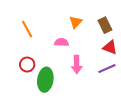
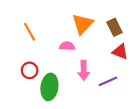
orange triangle: (76, 22) -> (83, 24), size x1.5
purple line: (107, 69) -> (108, 81), moved

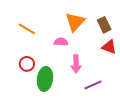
orange line: (30, 32) -> (27, 29), turned -30
purple line: (108, 81) -> (93, 85), moved

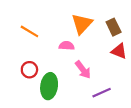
pink arrow: (76, 64) -> (83, 70), turned -36

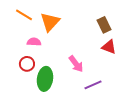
orange triangle: (82, 24) -> (50, 22), moved
orange line: (29, 31) -> (24, 15), moved
pink semicircle: (67, 46) -> (34, 42), moved

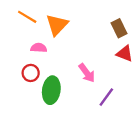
purple line: (93, 85) -> (106, 97), turned -30

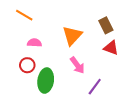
orange triangle: (57, 25) -> (72, 36), moved

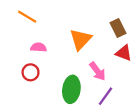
pink arrow: (77, 65) -> (98, 71), moved
green ellipse: (46, 81) -> (71, 89), moved

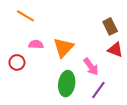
orange triangle: (80, 39) -> (63, 48), moved
red circle: (31, 72) -> (17, 62), moved

